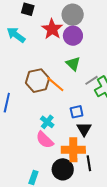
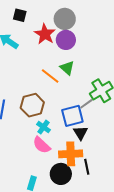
gray line: (92, 80) -> (86, 104), moved
brown hexagon: (38, 81) -> (32, 105), moved
orange line: (55, 84) -> (50, 76), moved
blue square: (77, 112) -> (72, 116), size x1.6

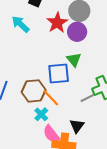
orange line: (50, 76) -> (51, 98), moved
blue square: (72, 116) -> (59, 73), moved
pink semicircle: (42, 145) -> (51, 134), moved

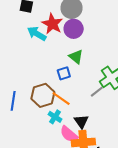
cyan arrow: (21, 24) -> (37, 34), moved
blue square: (59, 73) -> (64, 73), size x0.6
black triangle: (77, 126) -> (81, 122), moved

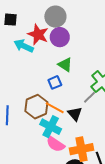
cyan cross: (55, 117) -> (51, 127), size x1.5
black triangle: (81, 122) -> (75, 114), moved
pink semicircle: (69, 134) -> (55, 144), moved

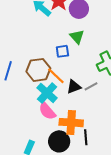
gray line: (90, 97) -> (91, 86), moved
black triangle: (75, 114) -> (74, 87), turned 35

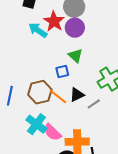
black triangle: (74, 87) -> (77, 95), moved
cyan cross: (47, 93) -> (36, 124), moved

